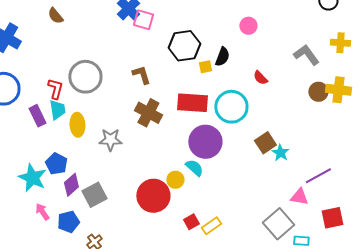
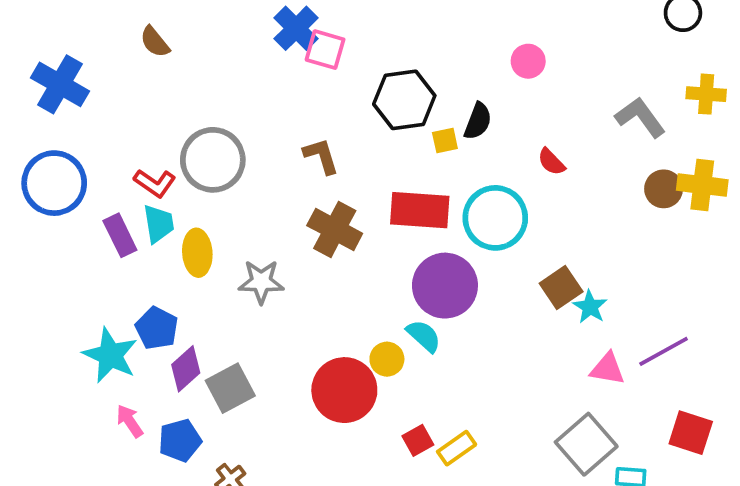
red L-shape: (55, 89) -> (155, 183), turned 110
pink triangle: (299, 197) -> (607, 369), moved
red square: (332, 218) -> (691, 433), turned 30

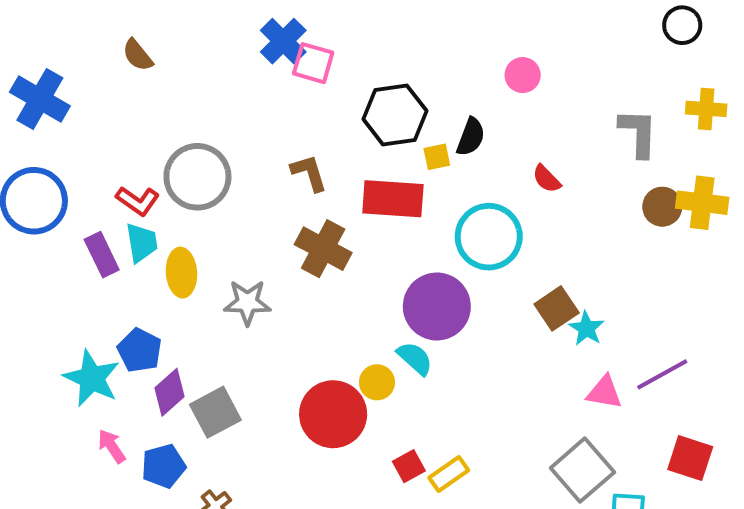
gray L-shape: (640, 117) -> (638, 133), turned 38
red rectangle: (420, 210) -> (393, 199), moved

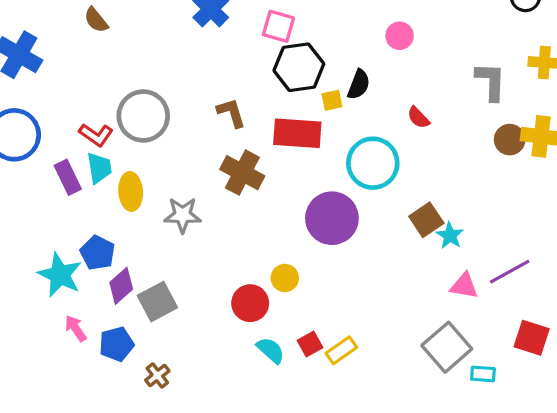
pink square: (313, 63) -> (278, 26), moved
cyan semicircle: (415, 358) -> (271, 350), moved
red circle: (333, 414) -> (250, 303), size x0.7

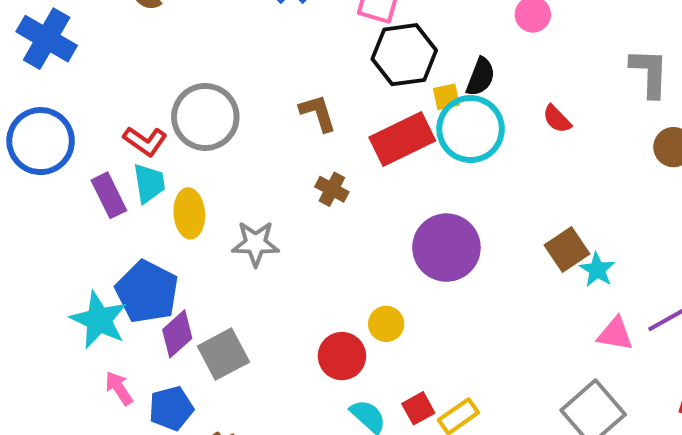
red rectangle: (297, 133) -> (402, 139), turned -30
cyan circle: (373, 163) -> (471, 129), moved
brown cross: (242, 173) -> (332, 189), size x0.6
blue pentagon: (98, 253) -> (147, 292), size x1.4

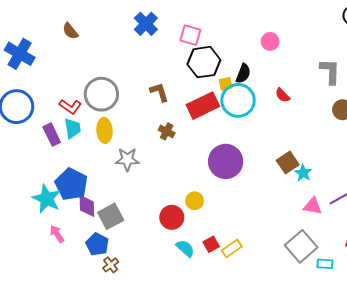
yellow ellipse: (189, 213) -> (104, 130), moved
purple diamond: (177, 334) -> (87, 206), turned -50
blue pentagon: (171, 408) -> (97, 244), moved, turned -30

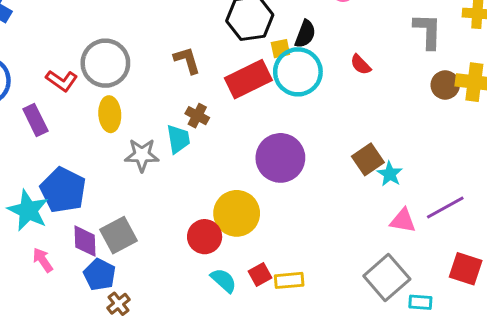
cyan trapezoid: (72, 128) -> (178, 139), moved
yellow circle: (195, 201) -> (237, 213), size x1.8
purple diamond: (87, 206) -> (85, 241), moved
yellow rectangle: (232, 248) -> (289, 280), turned 30

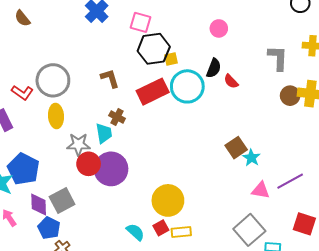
black semicircle: (305, 34) -> (214, 68), moved
yellow square: (280, 49) -> (171, 59), moved
purple circle: (280, 158) -> (111, 169), moved
yellow circle: (237, 213) -> (168, 200), moved
red circle: (205, 237) -> (89, 164), moved

